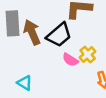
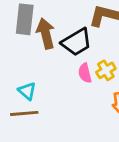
pink semicircle: (70, 60) -> (85, 73), turned 35

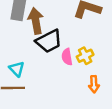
black trapezoid: (77, 42) -> (49, 41), moved

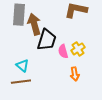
black trapezoid: (49, 41) -> (47, 40), turned -40
orange arrow: (94, 84) -> (75, 74), moved

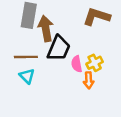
orange arrow: (75, 74) -> (89, 80), moved
brown line: (21, 82) -> (26, 57), moved

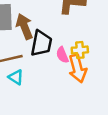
yellow cross: (95, 63) -> (80, 50), turned 35
orange arrow: (89, 80) -> (78, 68), size x1.6

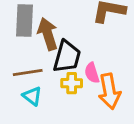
yellow cross: (80, 50) -> (72, 83), moved

